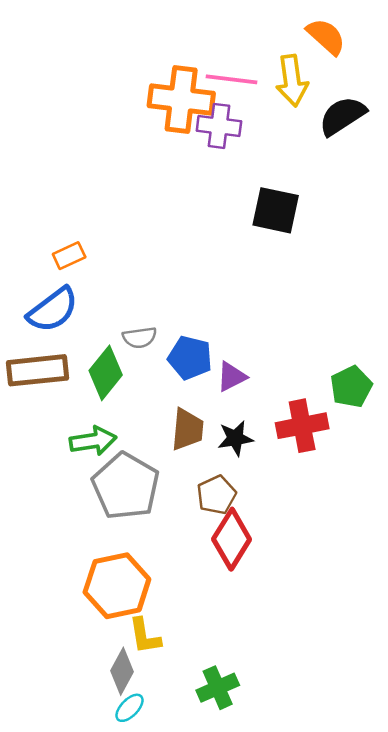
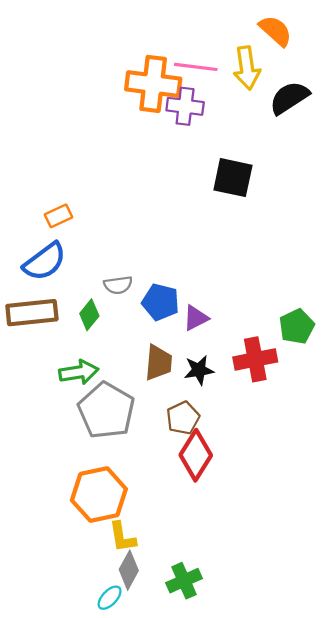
green diamond: (106, 373) -> (89, 315), size x0.7
gray diamond: (122, 671) -> (129, 570), moved

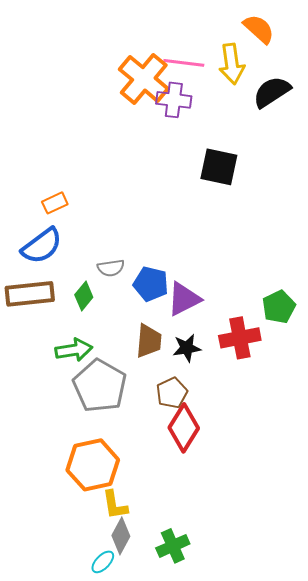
orange cross: (153, 84) -> (144, 79), turned 33
purple triangle: (196, 318) -> (184, 299), size x1.4

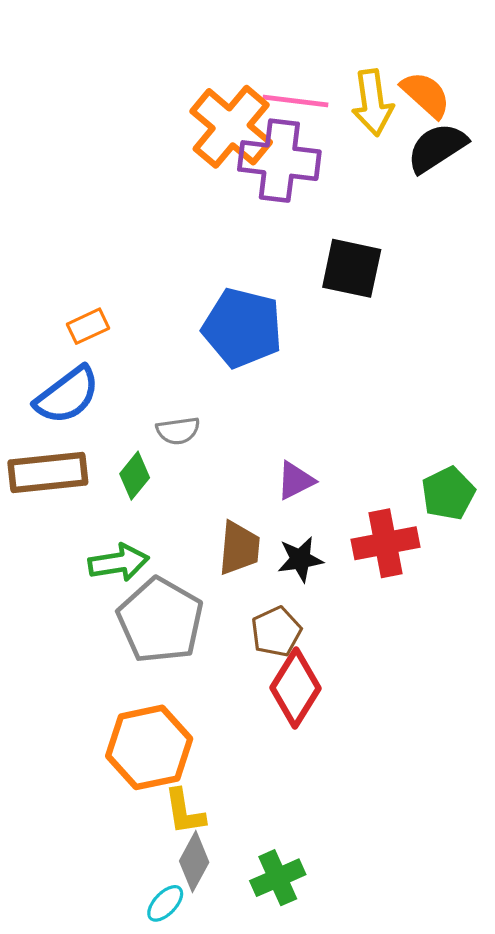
orange semicircle: (259, 29) -> (426, 95), moved
purple cross: (174, 100) -> (279, 161), size x1.4
blue pentagon: (151, 284) -> (242, 328), moved, size x1.4
purple triangle: (184, 299) -> (295, 481), size x0.7

